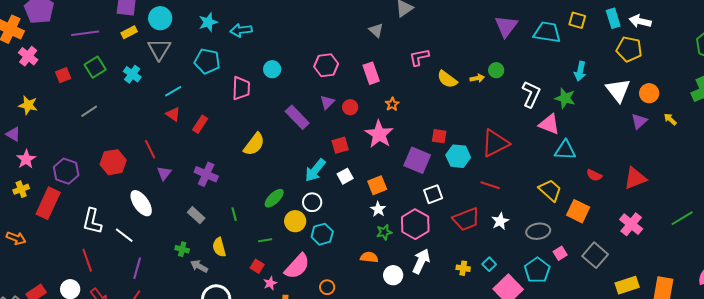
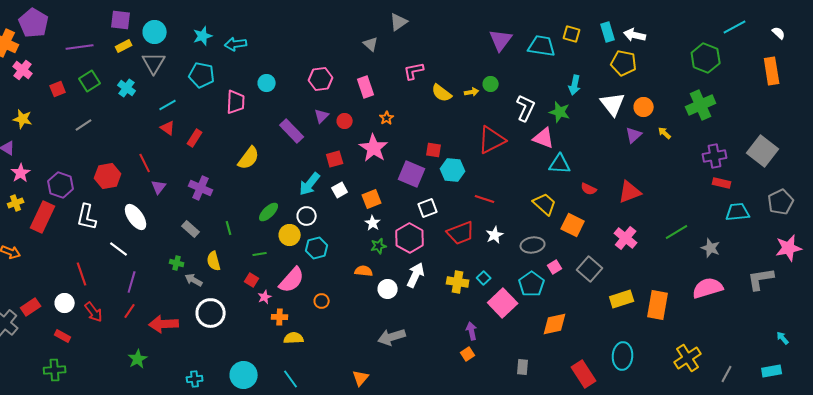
red triangle: (495, 143) -> (492, 140), moved
white L-shape: (92, 221) -> (87, 217), moved
yellow cross: (463, 268) -> (458, 282), size x1.5

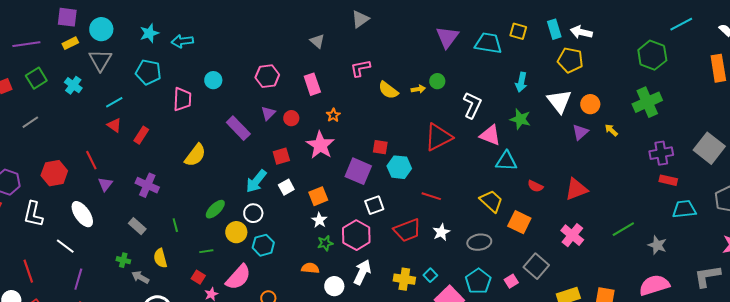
gray triangle: (399, 22) -> (360, 19), moved
green star: (560, 112) -> (520, 119), moved
pink square: (555, 267) -> (511, 281), moved

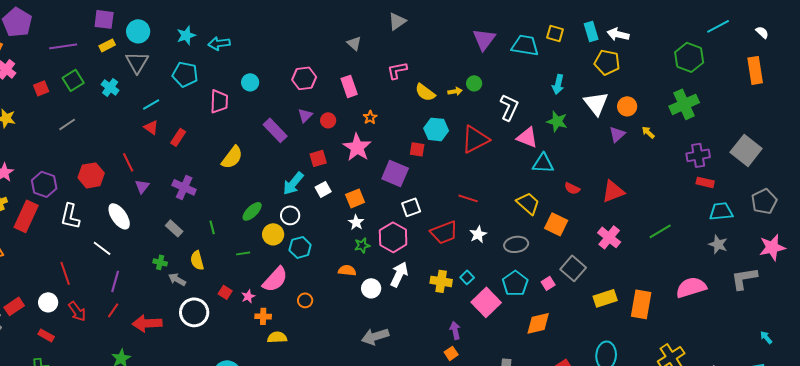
cyan hexagon: (399, 167) -> (436, 129), moved
gray star: (657, 245) -> (718, 244), moved
red square: (198, 277) -> (225, 292), moved

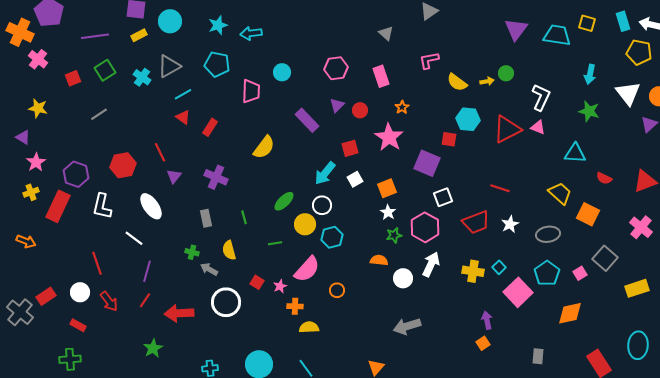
gray triangle: (137, 62) -> (169, 66), moved, turned 30
pink triangle: (527, 137) -> (538, 127), moved, size x0.7
gray rectangle: (174, 228) -> (206, 218), turned 36

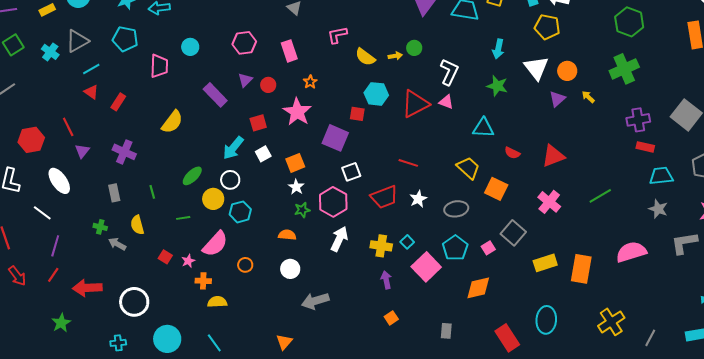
white circle: (403, 278) -> (290, 269), moved
white circle: (226, 302) -> (134, 302), moved
purple arrow: (487, 320) -> (386, 280), moved

